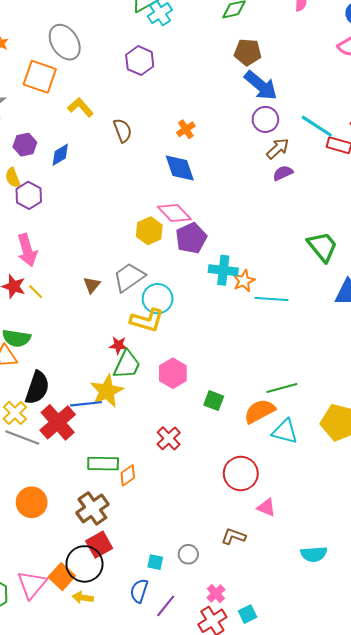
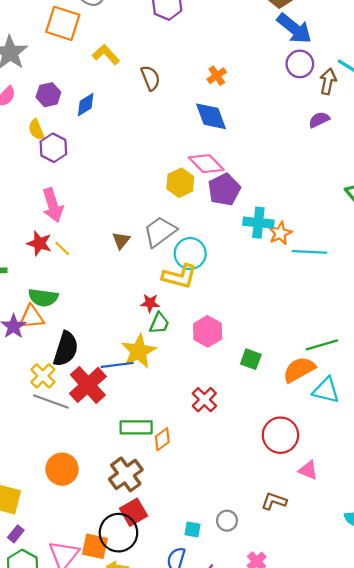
brown arrow: (278, 149) -> (328, 81), moved, turned -35
green trapezoid: (127, 365) -> (159, 323), size x0.7
orange square: (62, 577) -> (95, 546), turned -30

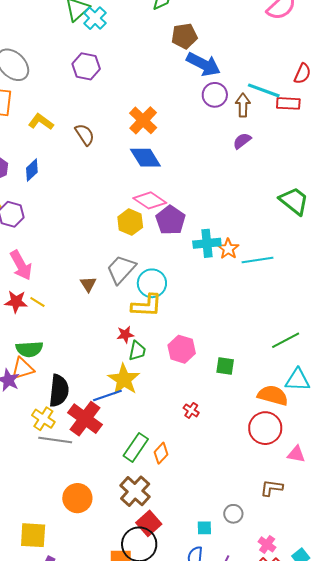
orange cross: (217, 76) -> (143, 120), size x1.6
orange semicircle: (299, 370) -> (273, 395), moved, turned 56
red cross: (204, 400) -> (191, 410), size x0.7
green rectangle: (136, 427) -> (136, 447), turned -44

